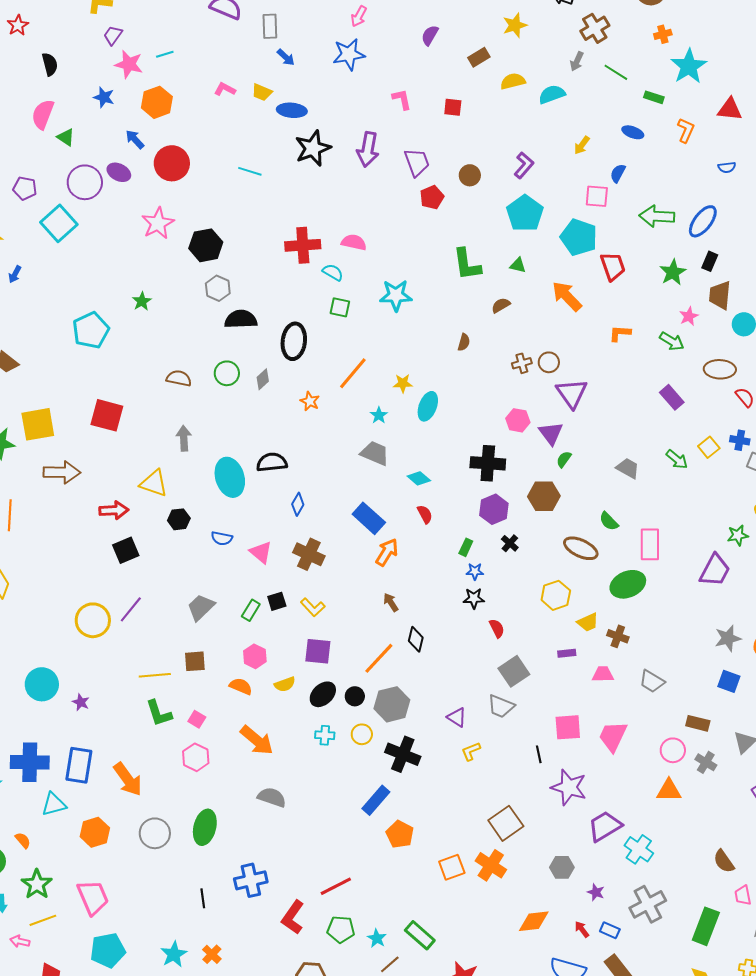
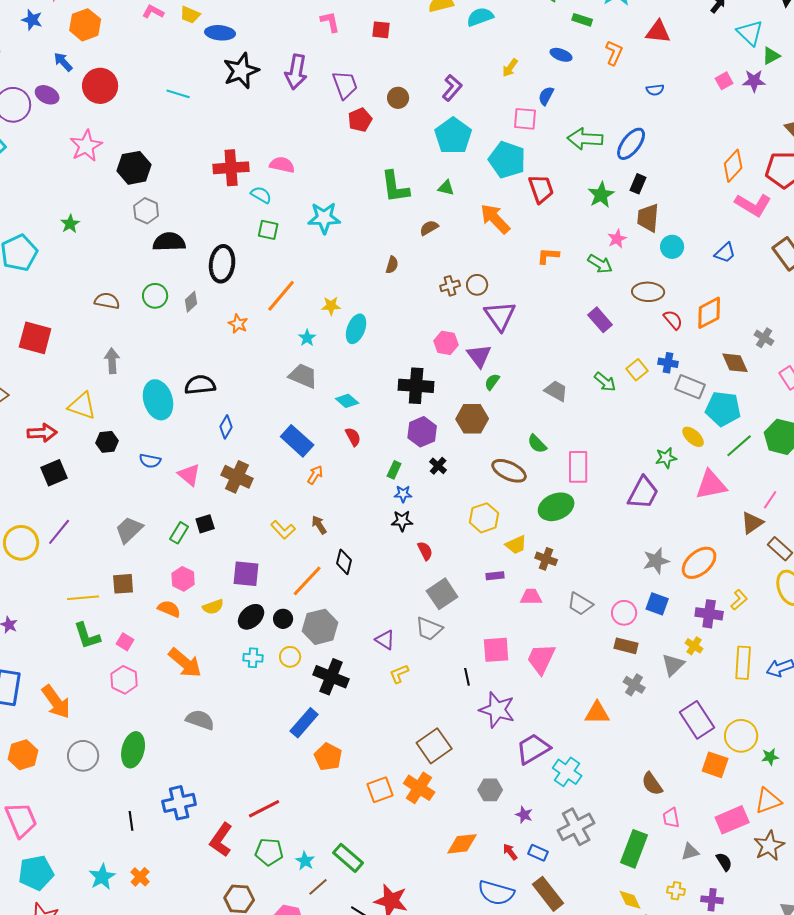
orange arrow: (387, 552) -> (315, 475), size x0.7
yellow L-shape: (313, 607) -> (283, 530), moved
pink circle: (673, 750) -> (624, 613), moved

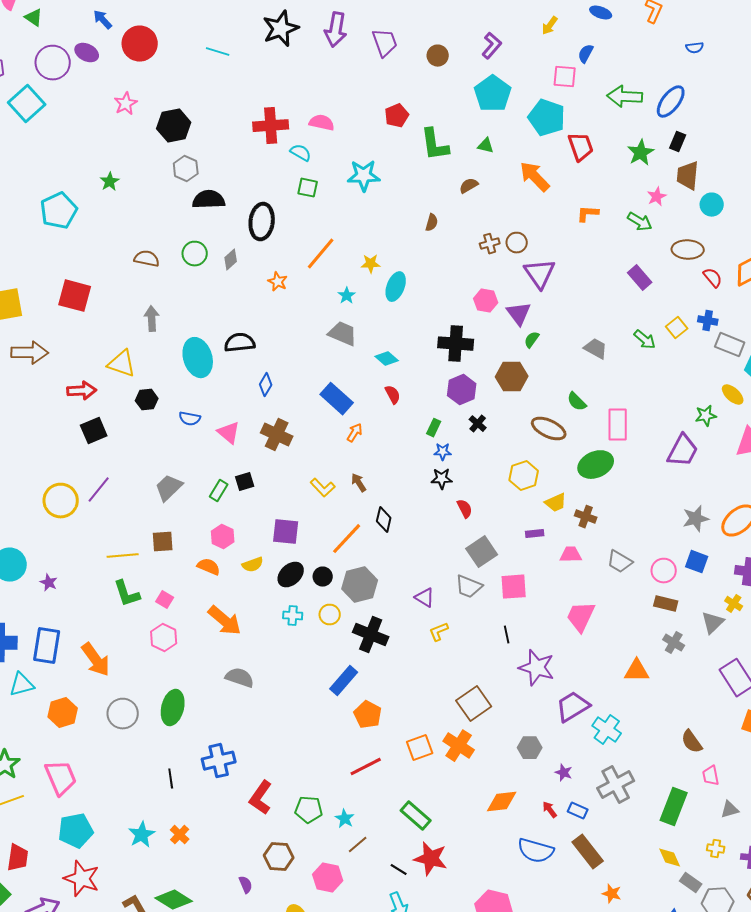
red pentagon: (360, 120) -> (397, 116), moved
pink star: (86, 146) -> (126, 104), size x0.7
pink square: (496, 650) -> (514, 587), moved
red line: (264, 809) -> (366, 767), moved
green rectangle: (348, 858) -> (416, 816), moved

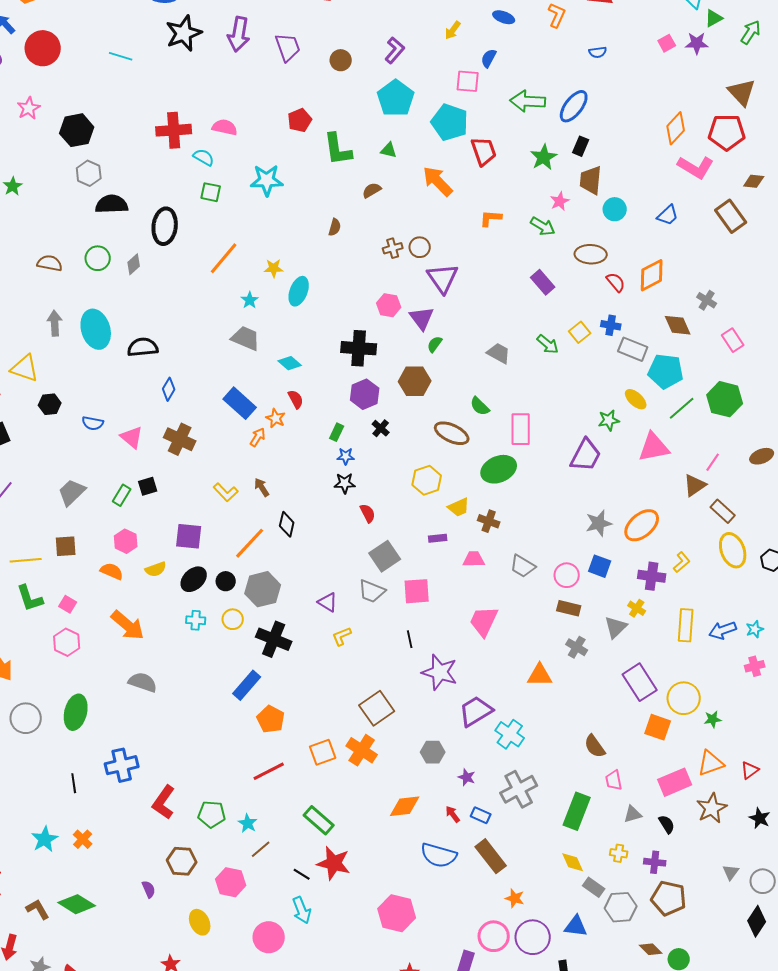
orange star: (278, 282) -> (276, 418), moved
cyan ellipse: (198, 358) -> (96, 329), moved

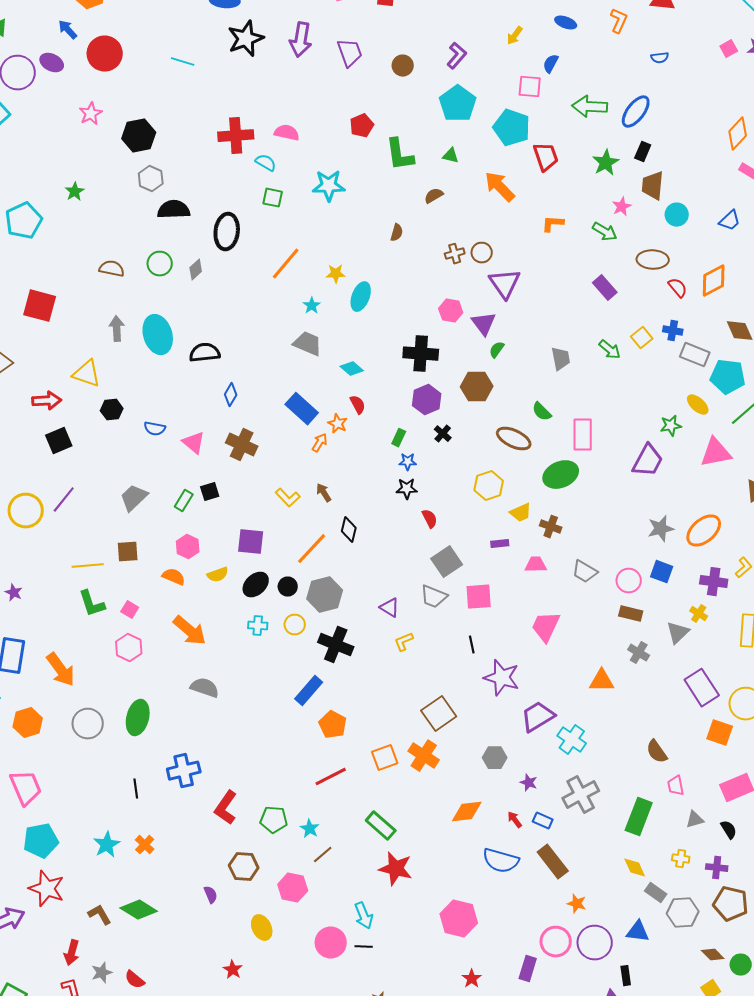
gray trapezoid: (499, 353) -> (561, 359), turned 50
black line: (302, 874) -> (364, 947), moved, turned -30

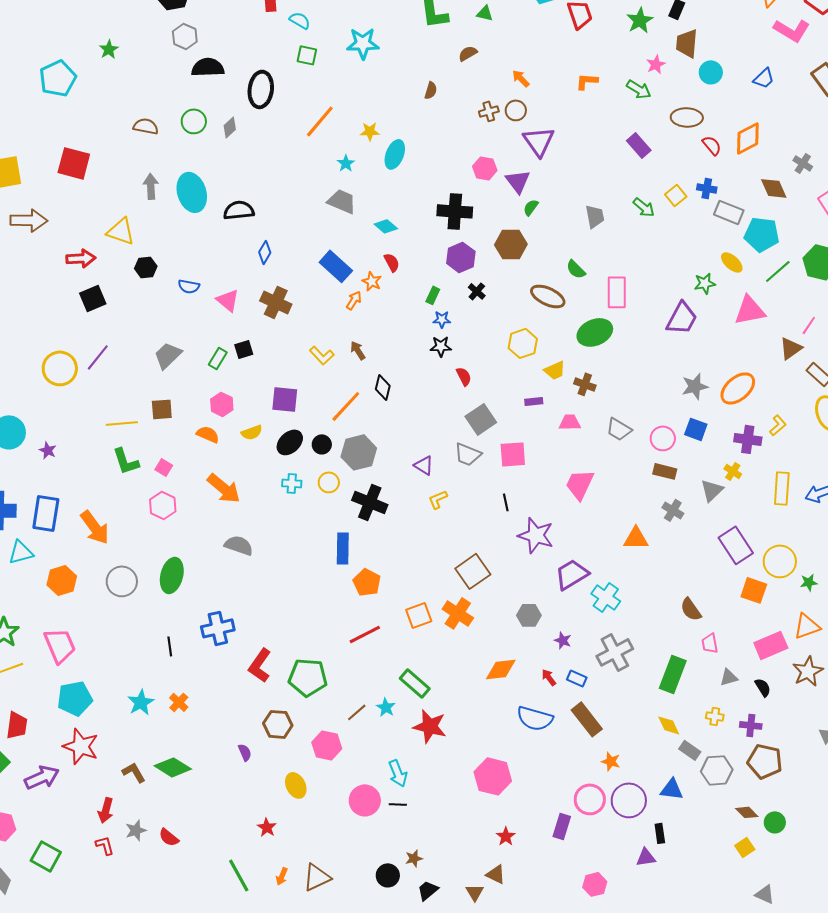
orange arrow: (500, 187) -> (521, 78), moved, size x0.6
blue rectangle: (309, 691) -> (343, 548), turned -40
green pentagon: (274, 820) -> (308, 677), size x1.4
cyan star: (310, 829) -> (386, 707), moved

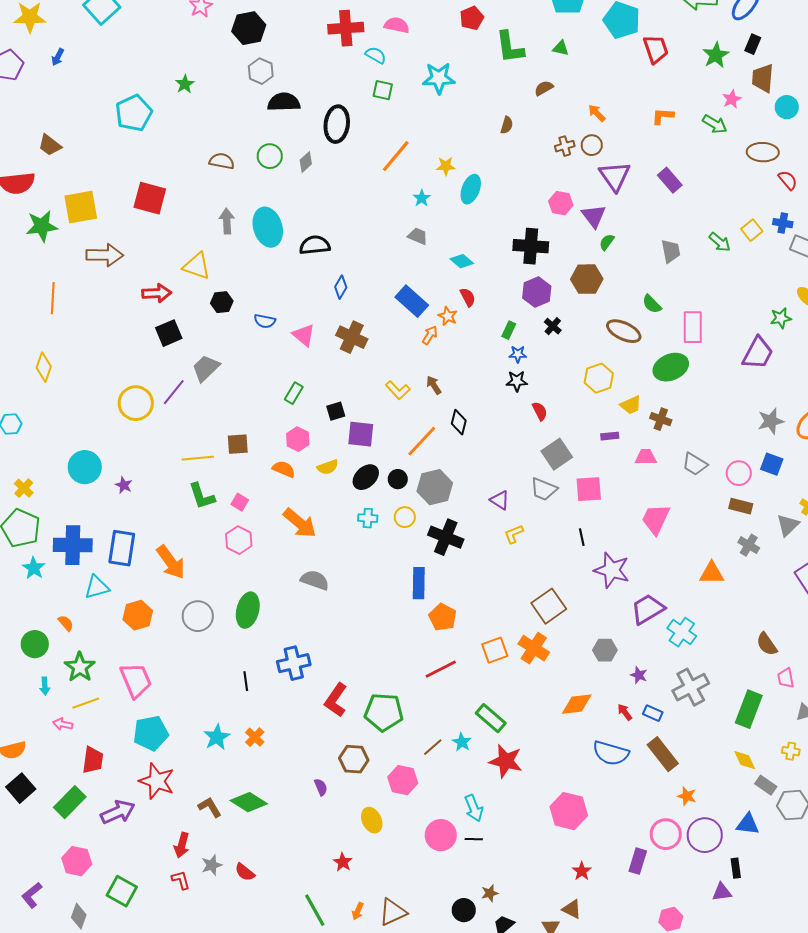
purple rectangle: (639, 145) -> (670, 180), moved
gray trapezoid: (342, 201) -> (418, 236), size x0.7
black square: (244, 349) -> (336, 411), moved
gray trapezoid: (168, 355) -> (206, 368), moved

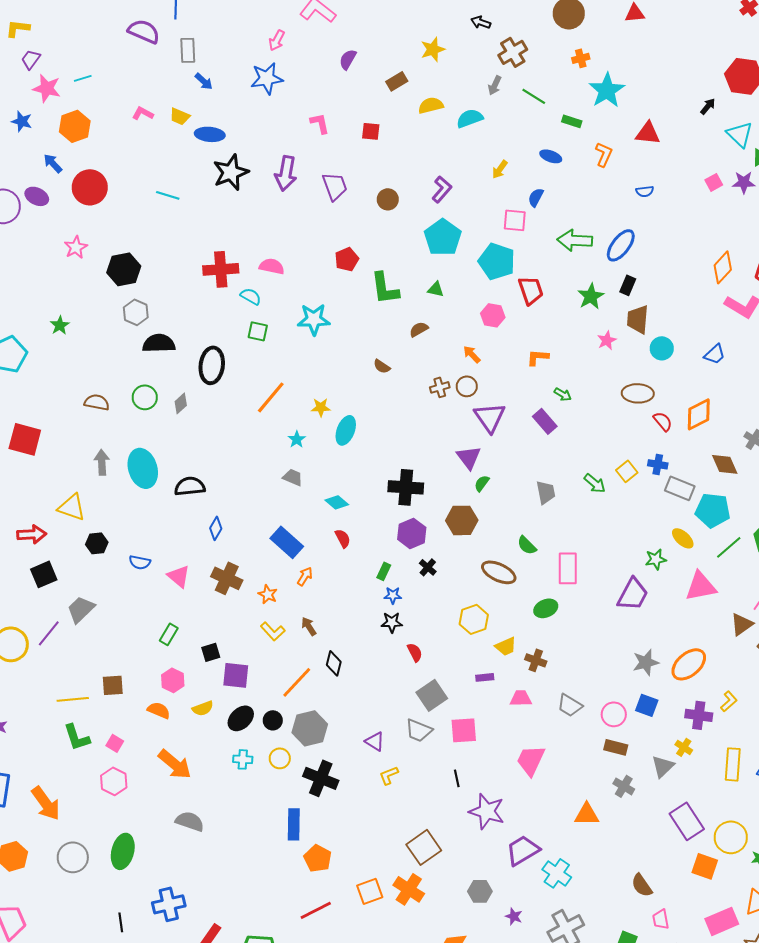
green arrow: (715, 124) -> (563, 394), moved, size x0.7
brown semicircle: (507, 125) -> (382, 366), turned 108
pink hexagon: (561, 203) -> (493, 315), moved
orange star: (448, 316) -> (268, 594), moved
green ellipse: (671, 367) -> (546, 608), size x0.7

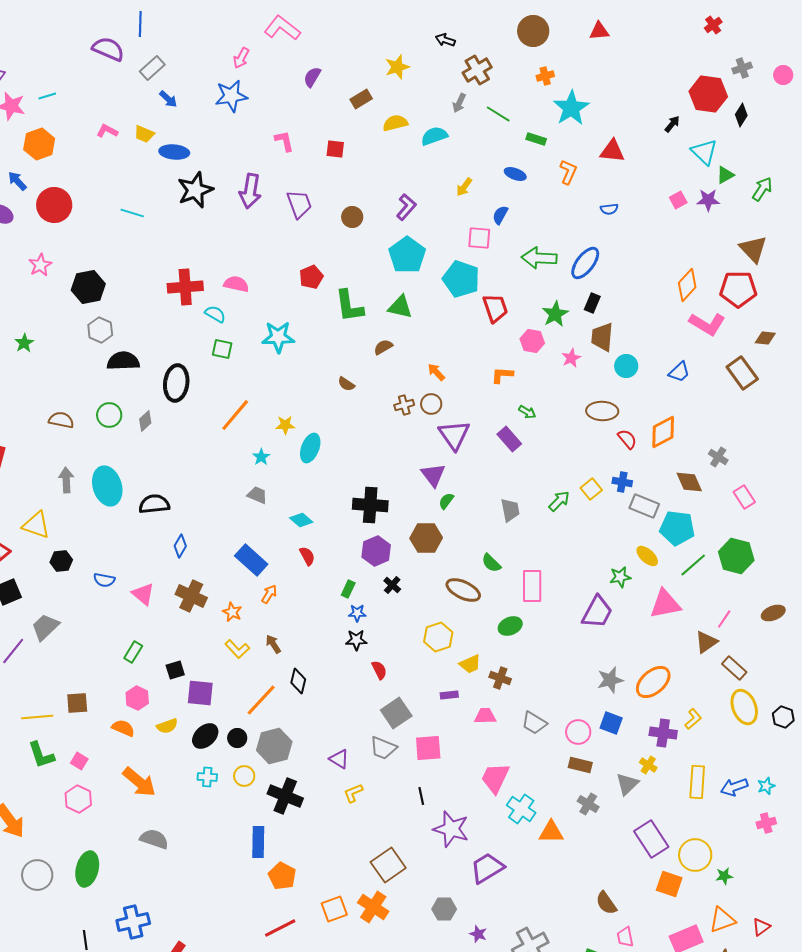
gray rectangle: (188, 50) -> (152, 68), turned 50
green triangle: (436, 289) -> (400, 307), size x1.5
pink hexagon: (493, 315) -> (532, 341), moved
green arrow: (595, 483) -> (559, 501), turned -85
cyan cross: (557, 873) -> (521, 809), moved

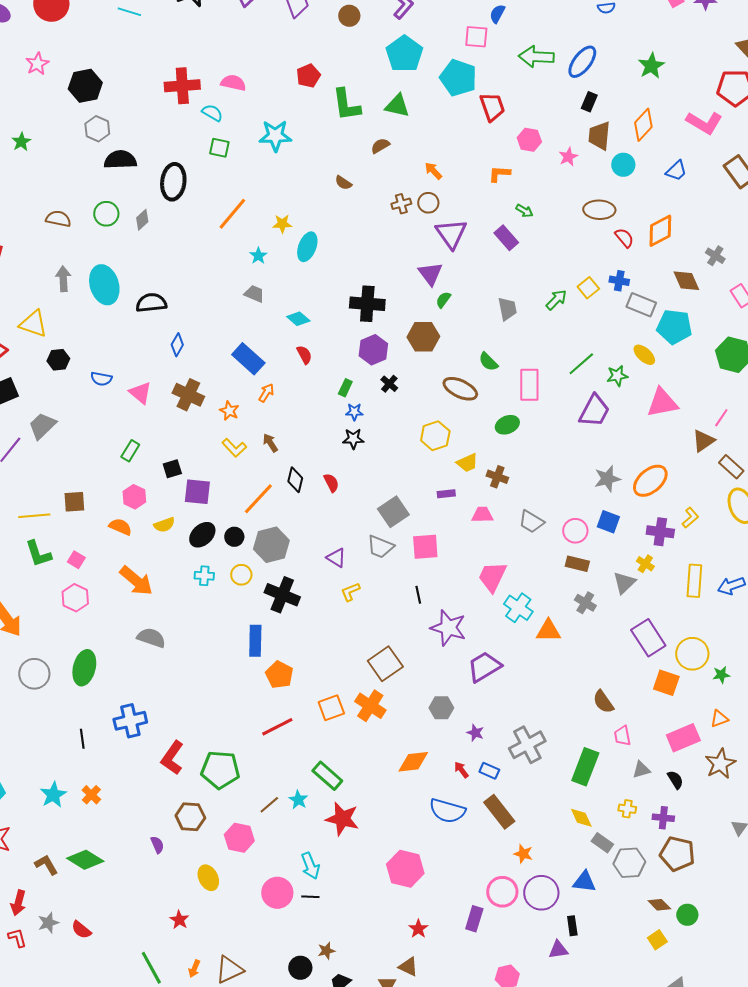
orange diamond: (687, 285) -> (643, 125), moved
green star: (555, 314) -> (651, 66), moved
green line: (693, 565) -> (581, 364), moved
red semicircle: (379, 670) -> (331, 483), moved
orange triangle: (722, 920) -> (719, 719), size x0.7

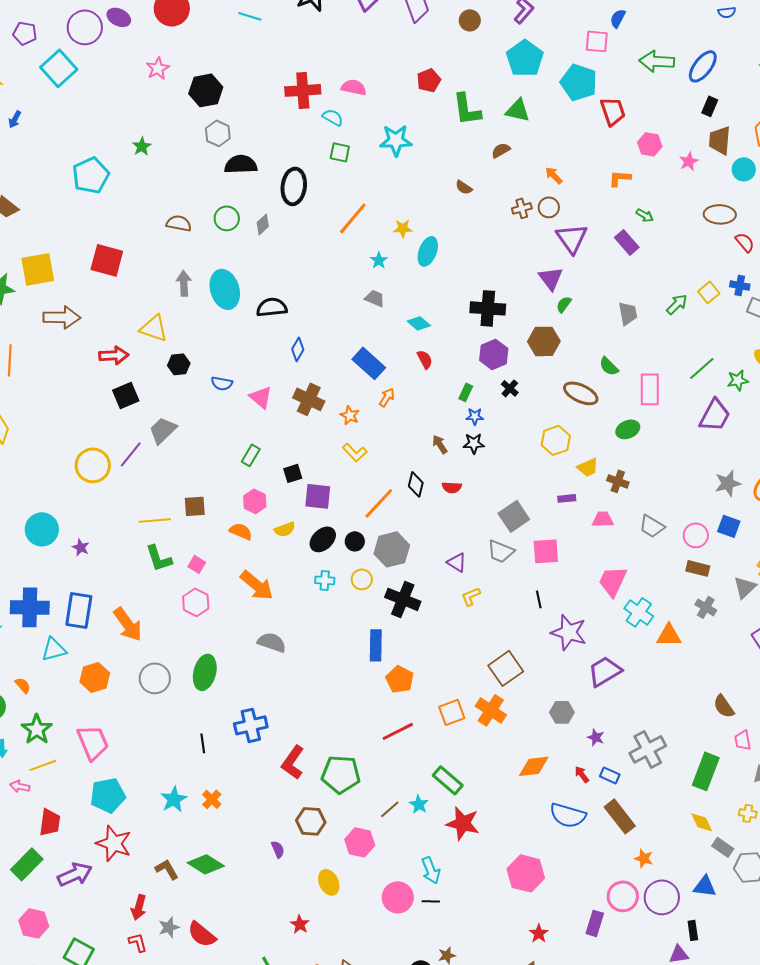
brown arrow: (270, 443) -> (440, 444), moved
red semicircle: (331, 483) -> (452, 487), turned 120
red semicircle: (81, 930) -> (202, 934), size x1.4

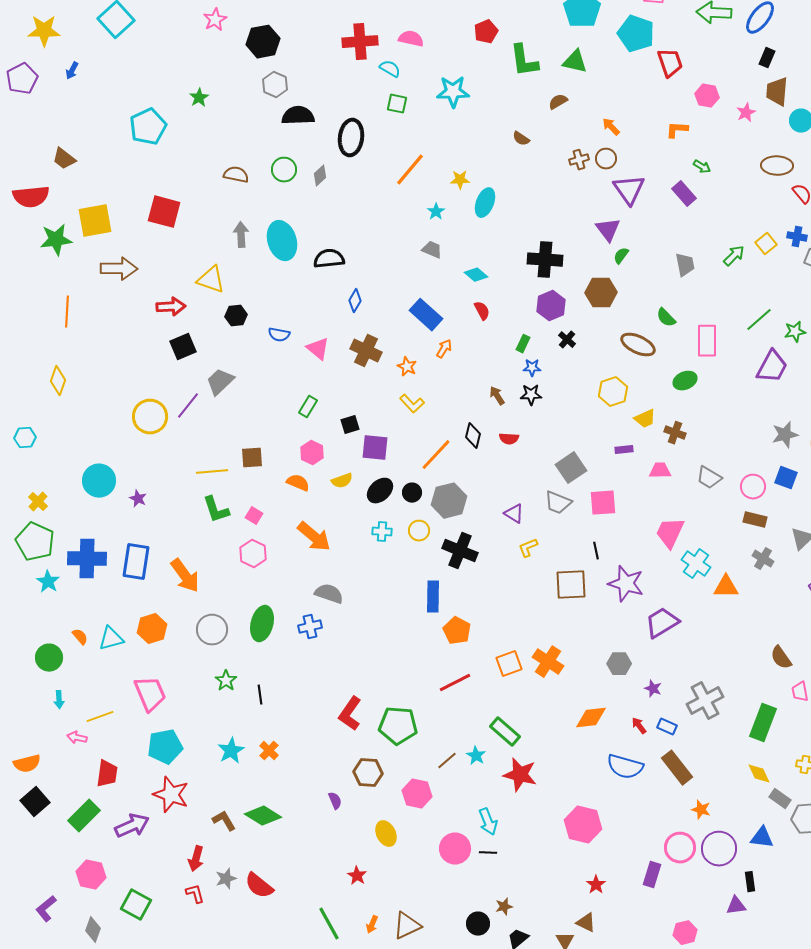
cyan triangle: (54, 649) -> (111, 639), moved
brown square: (506, 668) -> (571, 585), moved, turned 32
blue cross: (251, 725) -> (310, 627), moved, size x0.7
green star: (37, 729) -> (226, 681), moved, size x0.7

